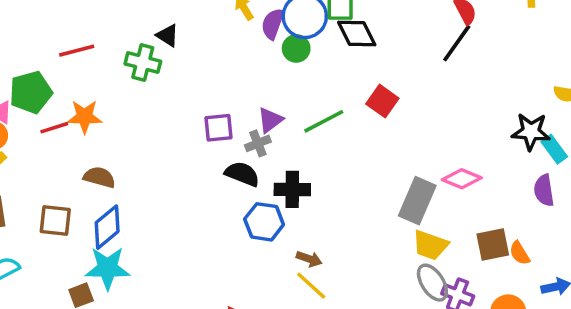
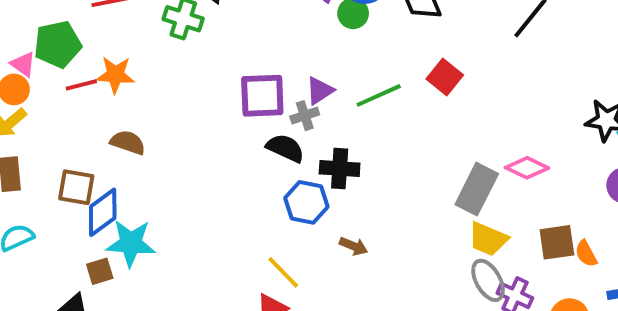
purple square: (218, 128) -> (262, 96), size x1.4
blue diamond: (107, 227) -> (103, 212), moved
yellow line: (311, 286) -> (283, 272), moved

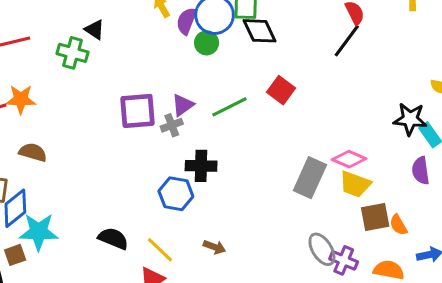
black semicircle: (285, 148) -> (113, 238), moved
yellow trapezoid: (488, 239) -> (355, 184), moved
brown arrow: (354, 246) -> (214, 247), moved

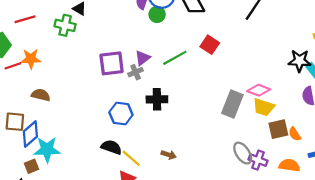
blue hexagon: (176, 194) -> (121, 114), moved
black semicircle: (113, 238) -> (111, 147), moved

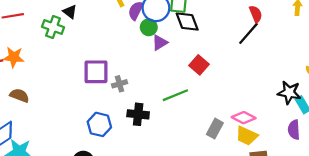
purple triangle: (143, 58) -> (160, 43), moved
green line: (175, 58) -> (175, 95), moved
gray rectangle: (232, 104) -> (215, 129), size x0.7

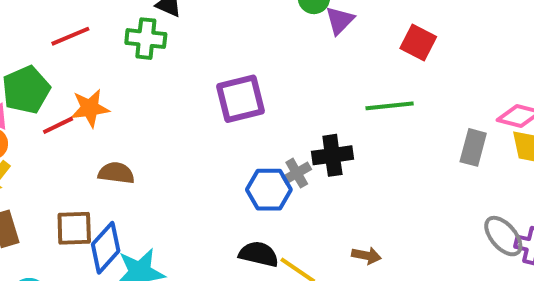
gray cross: (120, 84) -> (297, 173), moved
green line: (175, 95) -> (390, 106), turned 30

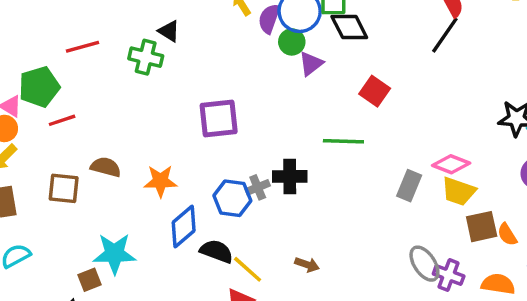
orange star: (90, 108) -> (160, 181), moved
brown square: (74, 228) -> (64, 188), moved
blue diamond: (106, 248) -> (184, 227), moved

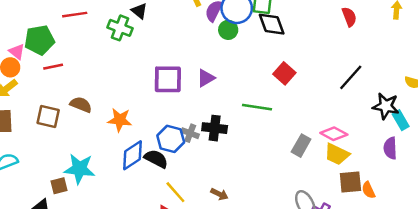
black line: (445, 35) -> (351, 77), moved
purple triangle: (311, 64) -> (206, 78), moved
gray cross: (258, 187) -> (190, 133), turned 36
black semicircle: (217, 251) -> (156, 159), moved

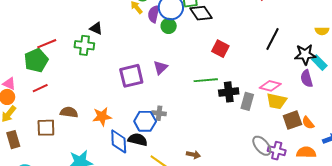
green pentagon: (39, 40) -> (36, 60), moved
black cross: (215, 128) -> (229, 92), moved
purple semicircle: (390, 148) -> (307, 79), moved
blue diamond: (133, 155) -> (119, 141), turned -45

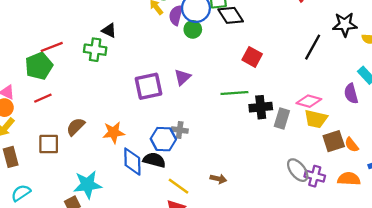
black star: (305, 55) -> (345, 24), moved
brown semicircle: (69, 112) -> (76, 127), turned -54

